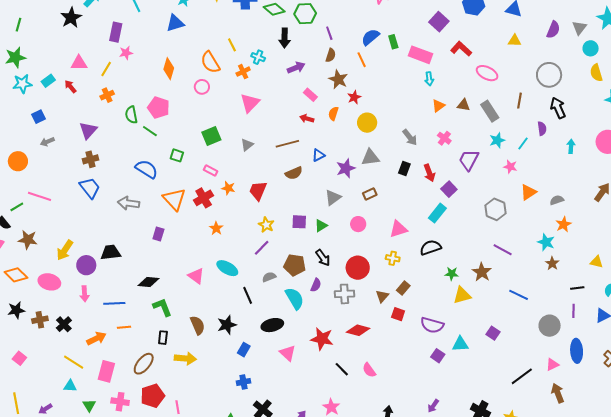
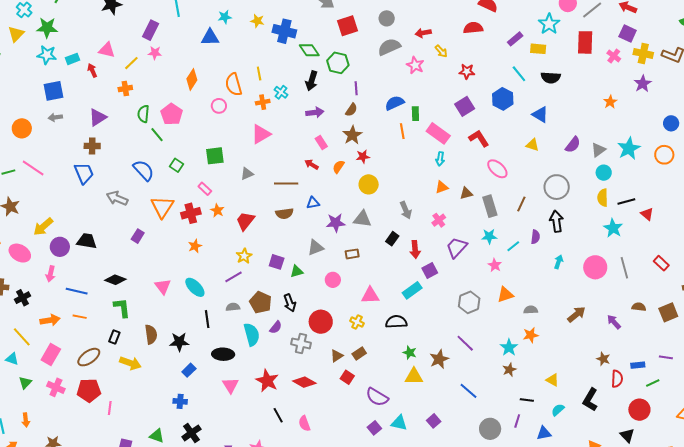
orange line: (362, 60) -> (402, 131), moved
brown triangle: (464, 105) -> (466, 193), turned -40
blue square: (39, 117) -> (54, 91), size x1.5

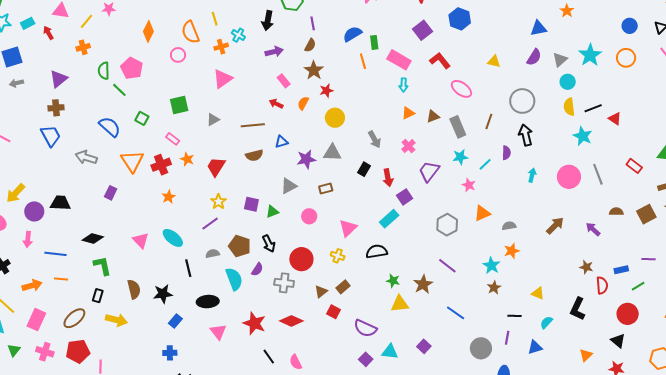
blue triangle: (540, 115) -> (539, 28), moved, turned -36
pink triangle: (370, 295) -> (348, 228), turned -36

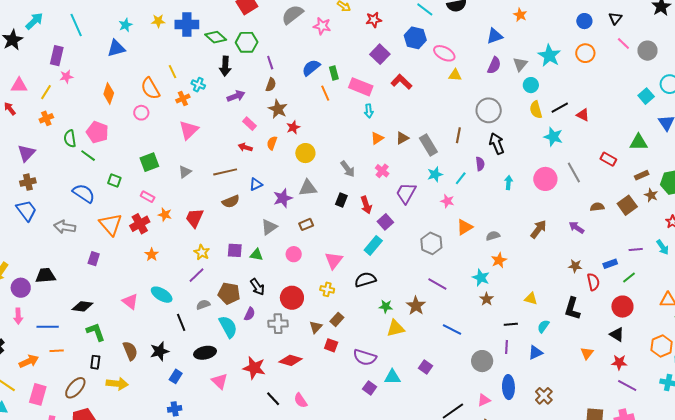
pink ellipse: (461, 89) -> (444, 53), moved
green triangle: (272, 212) -> (256, 255), turned 40

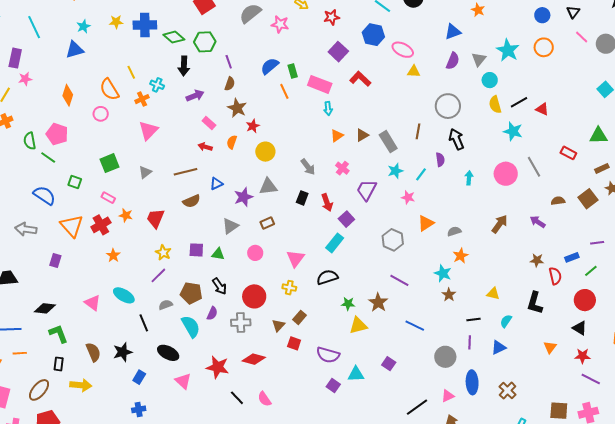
black ellipse: (205, 353) -> (168, 353), turned 40

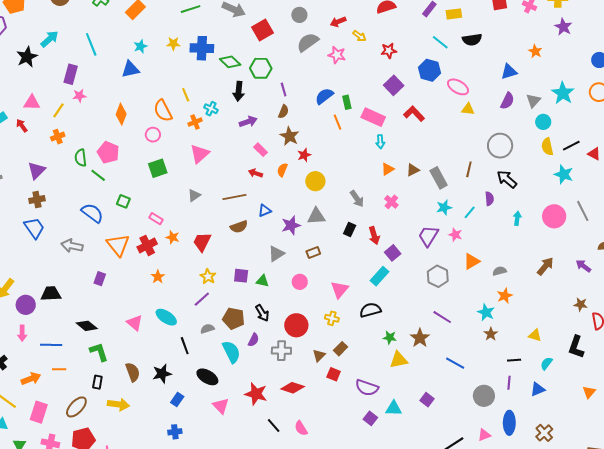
black arrow: (457, 139) -> (507, 179), turned -30
green square: (110, 163) -> (158, 168), moved
purple trapezoid: (367, 190) -> (428, 236), moved
black diamond: (45, 308) -> (87, 326), turned 30

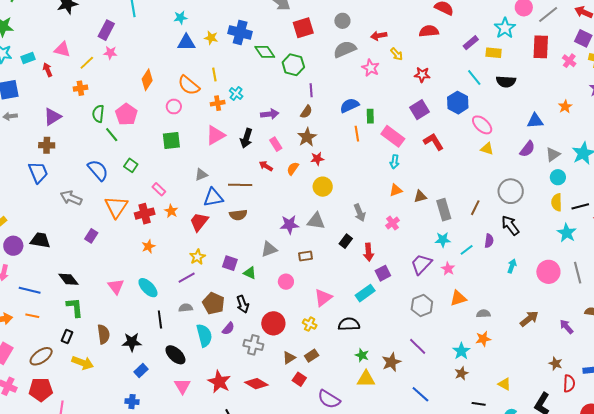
yellow star: (173, 44) -> (211, 38), moved
blue triangle: (130, 69) -> (186, 43), moved
black arrow: (239, 91) -> (246, 138), moved
orange semicircle: (163, 111) -> (189, 85), turned -35
blue triangle: (265, 211) -> (213, 197), moved, size x1.5

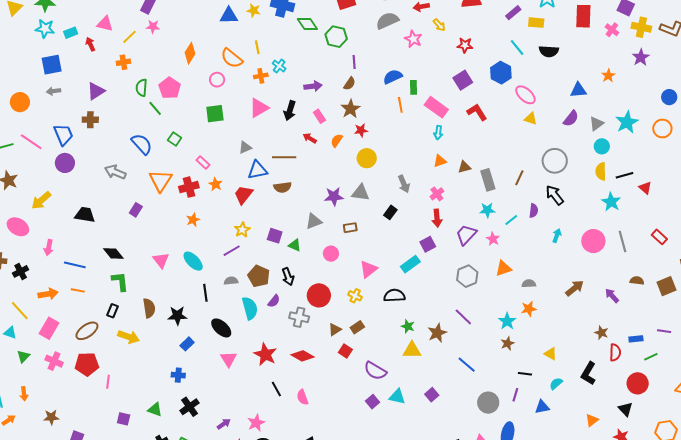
blue trapezoid: (38, 172) -> (63, 135), moved
purple circle: (13, 246) -> (65, 163), moved
red arrow: (368, 252) -> (437, 218), moved

